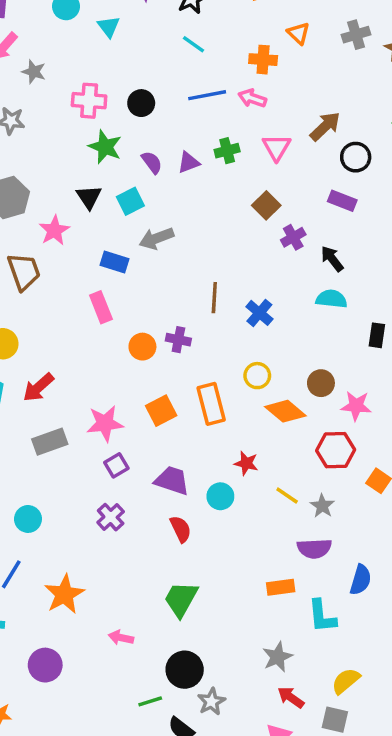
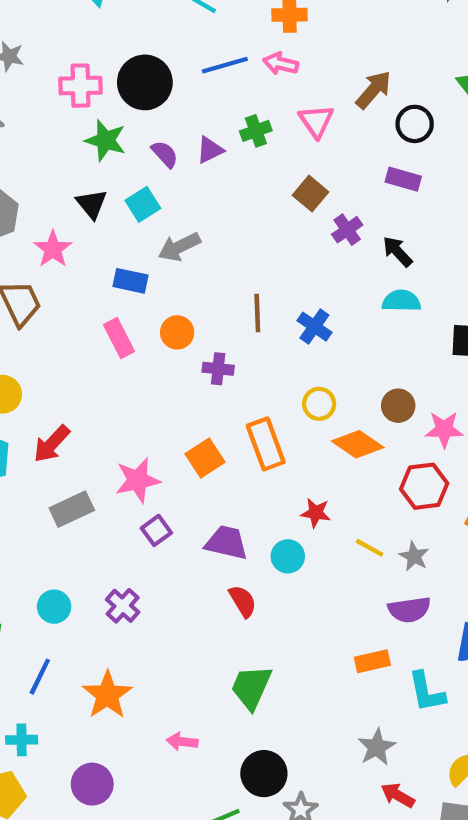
black circle: (141, 103) -> (145, 82), size x1.6
orange circle: (142, 347) -> (177, 332), moved
purple cross: (111, 517) -> (123, 606), moved

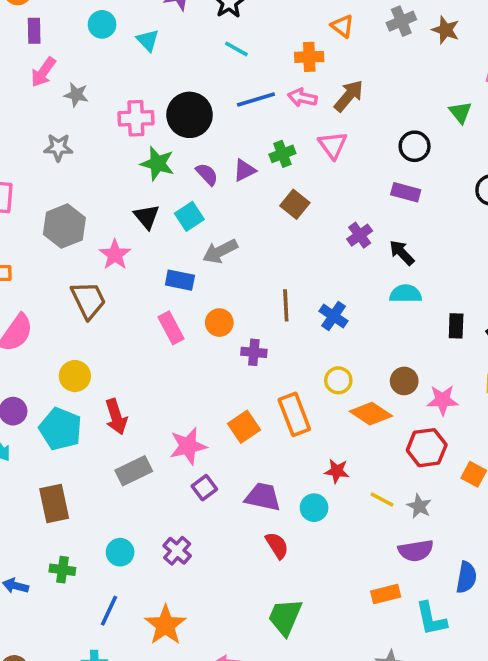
brown arrow: (374, 90) -> (349, 96), moved
brown square: (310, 194) -> (295, 204), moved
red arrow: (52, 444) -> (116, 417), turned -60

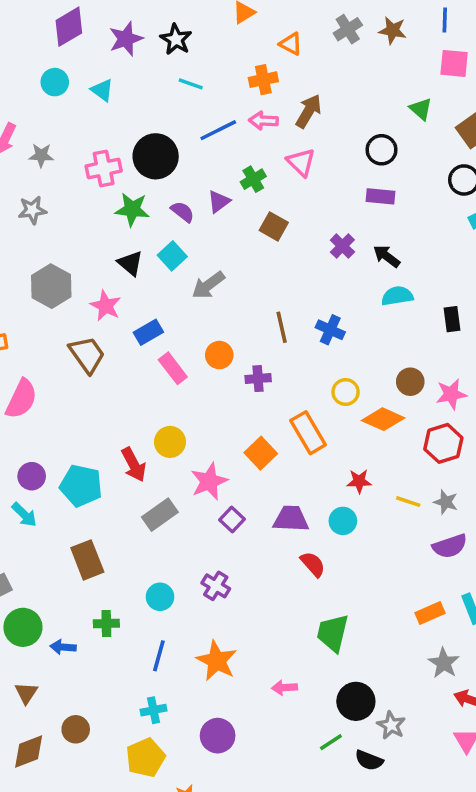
blue rectangle: (180, 280) -> (148, 332), moved, turned -32
yellow circle: (75, 376) -> (170, 442), moved
orange rectangle: (386, 594) -> (430, 613), moved

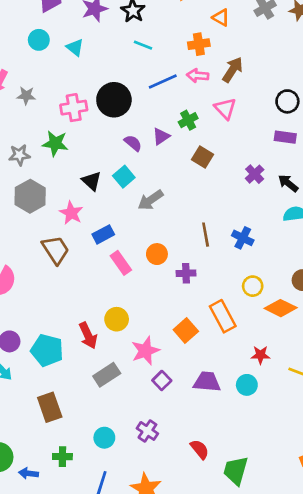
green star: (132, 209) -> (55, 143), moved
gray star: (32, 210) -> (19, 155), moved
red semicircle: (313, 564) -> (200, 449), moved

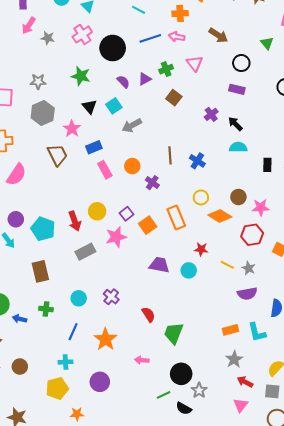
brown arrow: (233, 70) -> (218, 35), moved, turned 84
pink cross: (74, 108) -> (82, 34), moved, turned -30
green star: (55, 143) -> (81, 76), moved
purple cross: (186, 273) -> (152, 183), turned 32
purple square: (162, 381) -> (127, 214), moved

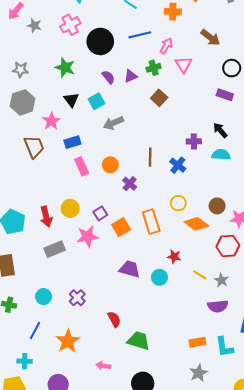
pink arrow: (177, 37) -> (166, 46), moved, turned 105
purple cross: (211, 114) -> (194, 141), moved, turned 32
green trapezoid: (174, 333) -> (138, 341), turned 80

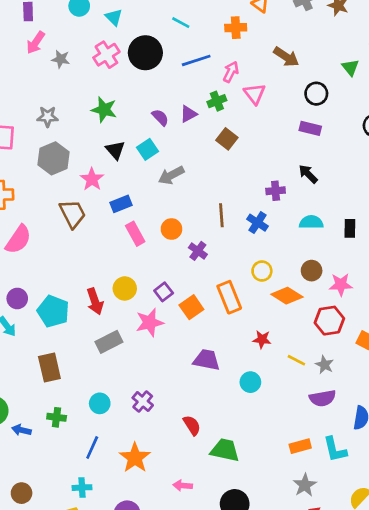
black circle: (100, 41) -> (145, 53), moved
cyan semicircle: (221, 155) -> (311, 222), moved
cyan circle: (159, 277) -> (250, 382), moved

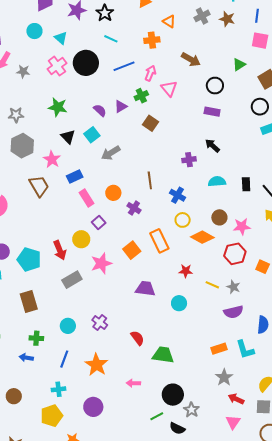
green triangle: (350, 67) -> (239, 64), turned 40
blue cross: (257, 223) -> (177, 195), moved
purple square: (164, 292) -> (99, 222), moved
blue arrow: (21, 430) -> (26, 358), moved

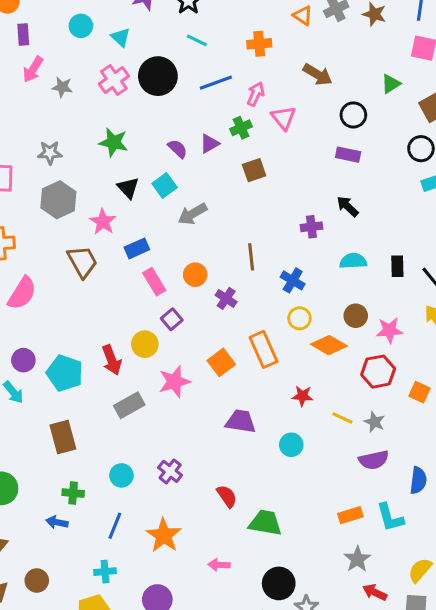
orange triangle: (169, 21) -> (303, 16), moved
brown square: (150, 123) -> (254, 170), turned 35

